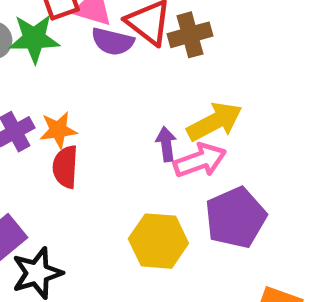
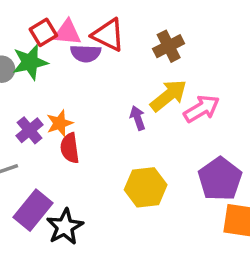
brown cross: (190, 35) -> (169, 46), moved
pink arrow: (200, 160) -> (202, 109), moved
purple pentagon: (236, 218) -> (220, 179), moved

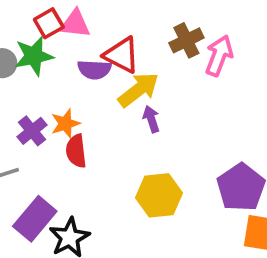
red triangle: (108, 35) -> (122, 55), moved
purple semicircle: (86, 53) -> (94, 70), moved
yellow arrow: (168, 96) -> (138, 90), moved
pink arrow: (202, 109) -> (219, 56), moved, turned -39

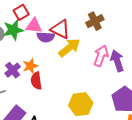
pink triangle: (75, 24) -> (34, 26), moved
pink arrow: (219, 56) -> (101, 56), moved
purple arrow: (151, 119) -> (117, 61), moved, size x1.5

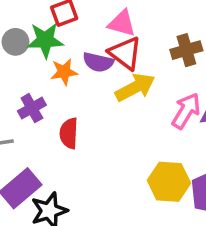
pink triangle: (34, 26) -> (122, 23), moved
orange star: (30, 66) -> (64, 72), moved
yellow hexagon: (81, 104) -> (169, 182), moved

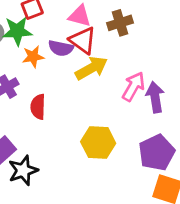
brown cross: (186, 50) -> (120, 23), moved
yellow hexagon: (169, 182) -> (98, 143), moved

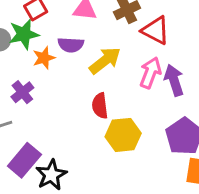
red triangle: (83, 40) -> (156, 30), moved
red semicircle: (38, 107) -> (100, 106), moved

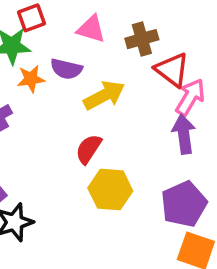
pink arrow: (150, 73) -> (190, 97), moved
red semicircle: (100, 106) -> (88, 149), turned 30

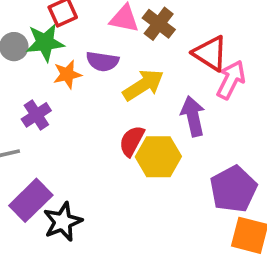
brown cross: (142, 39) -> (159, 24), moved, turned -32
purple arrow: (184, 134) -> (193, 116), moved
yellow hexagon: (110, 189) -> (158, 157), moved

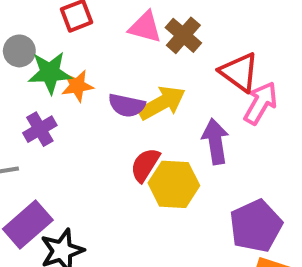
green star: (45, 42) -> (50, 73), moved
purple semicircle: (102, 61) -> (127, 105), moved

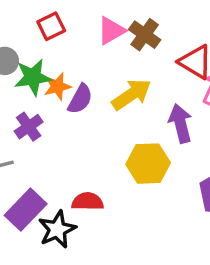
pink triangle: (145, 27) -> (111, 31), turned -40
purple semicircle: (127, 105) -> (80, 99), moved, turned -68
red semicircle: (145, 165) -> (88, 202), moved, turned 64

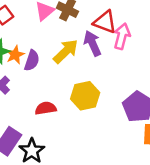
purple arrow: (180, 123) -> (92, 43), moved
red semicircle: (88, 202) -> (46, 108), moved

